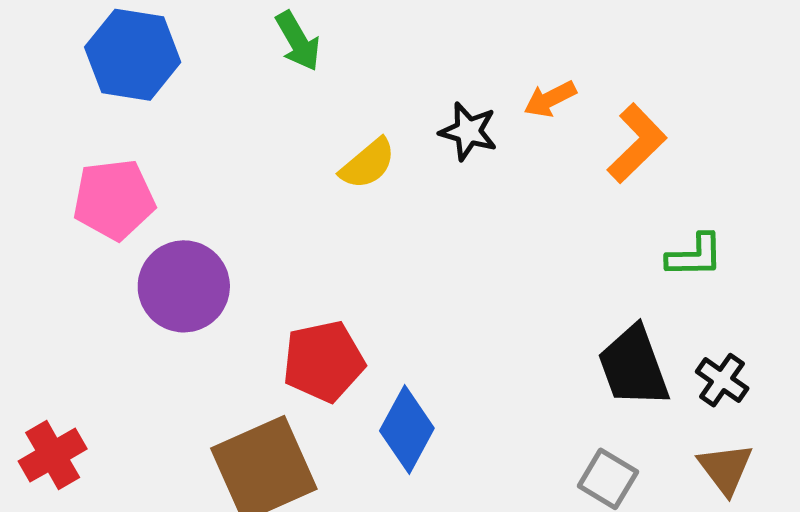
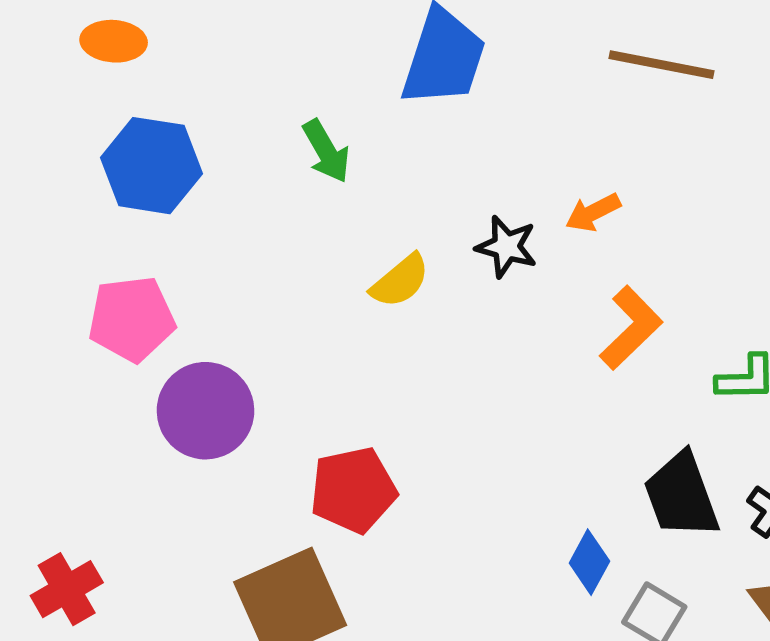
orange L-shape: (637, 143) -> (631, 328), moved
blue diamond: (407, 429) -> (589, 562), moved, size x0.7

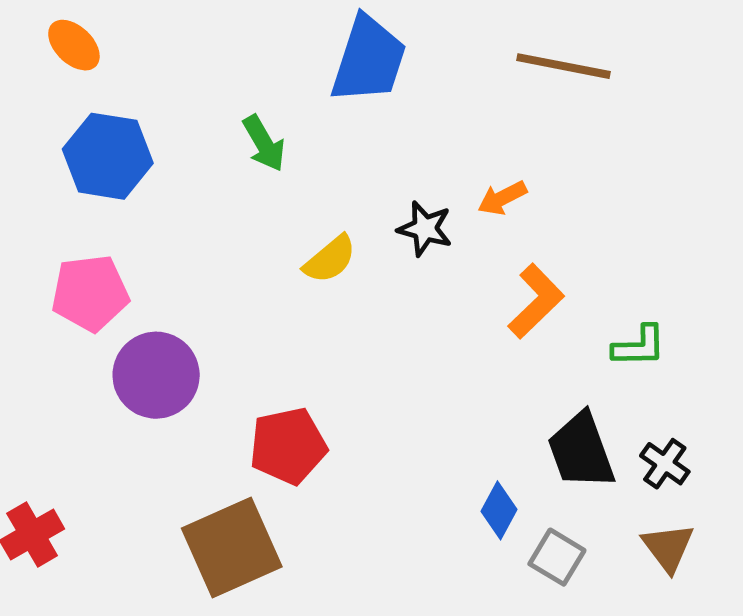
orange ellipse: (114, 41) -> (74, 45), turned 40

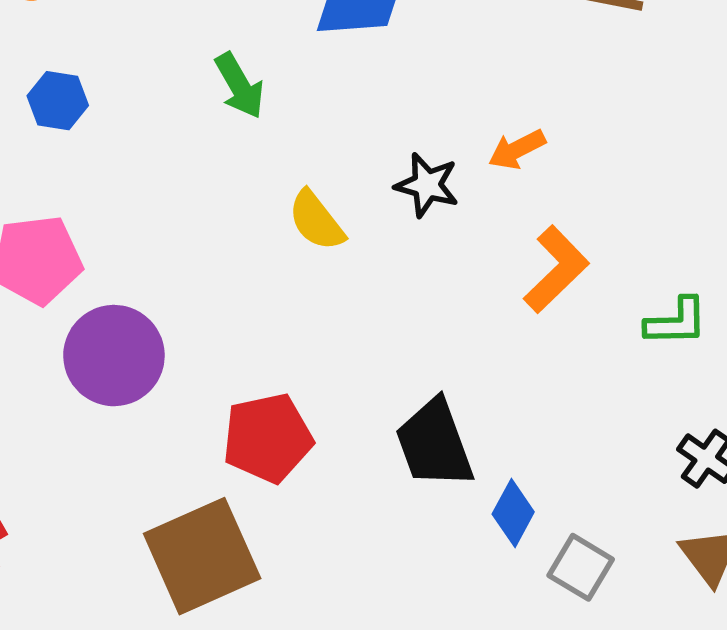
blue hexagon: (108, 156) -> (58, 101), size x0.6
yellow semicircle: (330, 259) -> (316, 221), turned 92
black trapezoid: (581, 451) -> (434, 444), moved

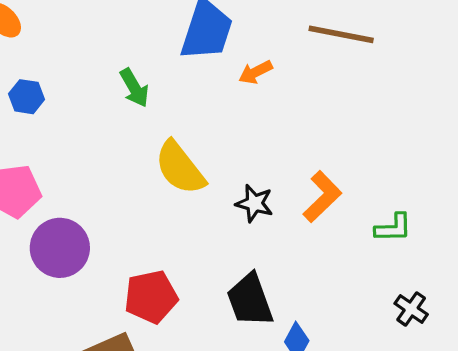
orange arrow: (517, 149) -> (256, 72), moved
black star: (427, 185) -> (254, 203), moved
yellow semicircle: (316, 221) -> (180, 168), size x1.5

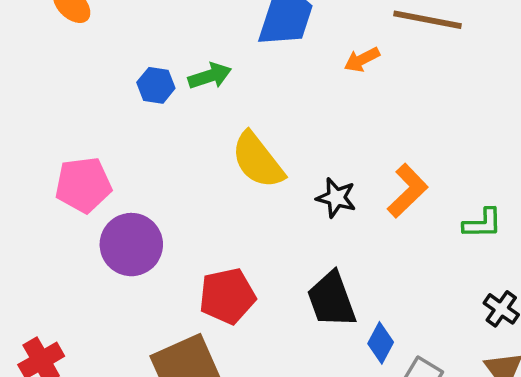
orange arrow: (256, 72) -> (362, 60), moved
green arrow: (134, 88) -> (210, 76), turned -78
blue hexagon: (26, 97) -> (156, 85), moved

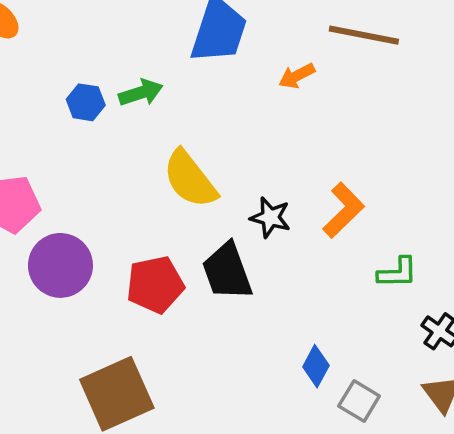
green L-shape: (482, 223) -> (397, 273), moved
red pentagon: (227, 296) -> (155, 285), moved
black trapezoid: (331, 300) -> (227, 271), moved

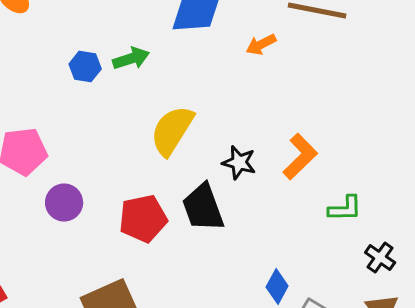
yellow semicircle: (190, 179) -> (172, 131), turned 70
purple circle: (60, 265) -> (64, 203), size x0.7

